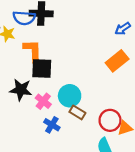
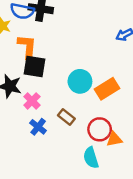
orange rectangle: (117, 61) -> (107, 89), moved
cyan circle: (70, 96) -> (80, 81), moved

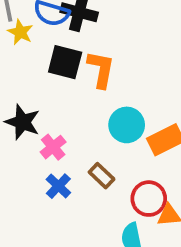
orange L-shape: (27, 47) -> (101, 69), moved
black square: (34, 67) -> (65, 62), moved

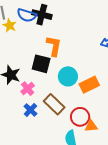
black square: (65, 62) -> (41, 64), moved
brown rectangle: (102, 176) -> (54, 104), size x1.5

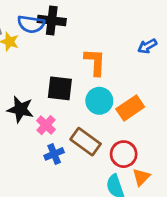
orange L-shape: (54, 46) -> (95, 62), moved
blue cross: (30, 110) -> (54, 154), turned 32
orange triangle: (91, 126) -> (141, 177), moved, turned -32

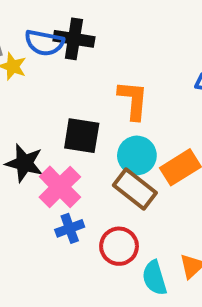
pink cross: (46, 125) -> (60, 187), size x1.5
brown rectangle: (86, 142) -> (135, 189), moved
red circle: (124, 154) -> (119, 246), moved

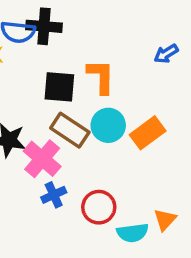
black square: (82, 136) -> (59, 87), moved
brown rectangle: (135, 189) -> (70, 130), moved
cyan semicircle: (154, 278) -> (133, 233), turned -76

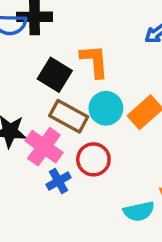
black square: (59, 87) -> (55, 75), turned 32
red circle: (99, 207) -> (93, 159), moved

